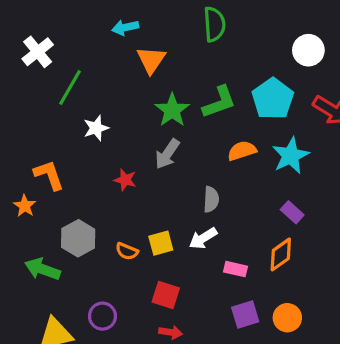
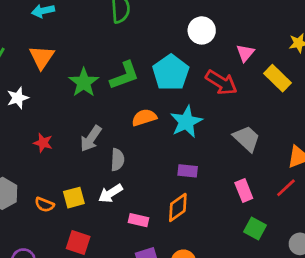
orange triangle: (151, 60) -> (42, 57), moved
gray arrow: (167, 154) -> (91, 139), moved
purple rectangle: (292, 212) -> (188, 171), turned -36

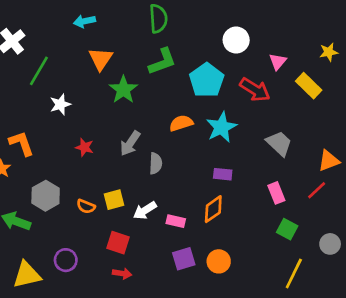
orange triangle: (42, 57) -> (101, 59), moved
green L-shape: (124, 75) -> (162, 61), moved
white arrow: (110, 193) -> (145, 210), moved

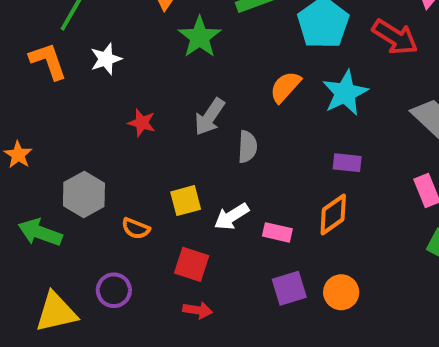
orange semicircle: (181, 123) -> (285, 87), turned -30
orange L-shape: (21, 143) -> (48, 61), moved
orange semicircle: (86, 206) -> (136, 228), moved

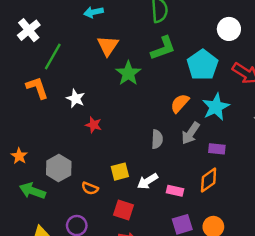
white star: (106, 59) -> (76, 98), moved, turned -30
gray arrow: (210, 117) -> (191, 133), moved
orange star: (18, 155) -> (19, 156), moved

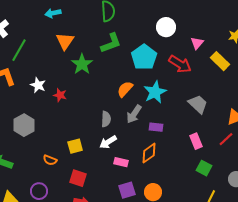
red star: (93, 125) -> (60, 95), moved
gray hexagon: (59, 168) -> (24, 125), moved
white arrow: (147, 181) -> (108, 142), moved

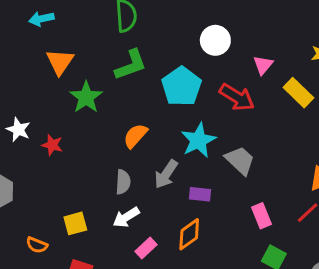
orange semicircle: (125, 89) -> (135, 136), moved
gray trapezoid: (198, 104) -> (240, 160), moved
pink rectangle: (121, 162) -> (146, 248), turned -56

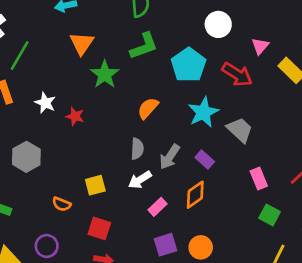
gray arrow: (166, 174) -> (170, 157), moved
purple rectangle: (200, 194) -> (205, 160), turned 36

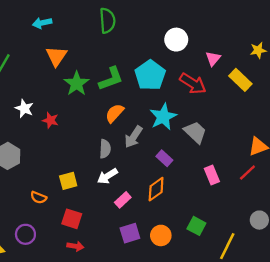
green L-shape: (144, 46) -> (111, 79), moved
gray arrow: (170, 157) -> (134, 137), moved
green square: (270, 215) -> (196, 226), moved

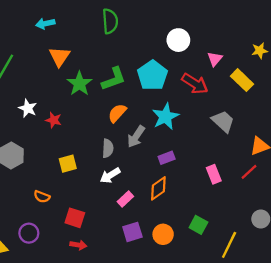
gray trapezoid: (195, 132) -> (223, 121), moved
purple rectangle: (164, 158) -> (167, 158), turned -63
yellow square: (68, 181) -> (68, 164), moved

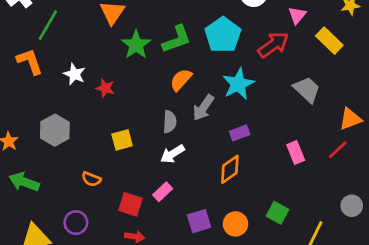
red arrow: (195, 84) -> (273, 45), turned -68
pink rectangle: (125, 199) -> (163, 192), moved

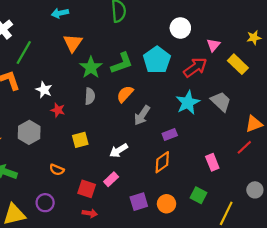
cyan star: (238, 84) -> (188, 103), moved
red star: (105, 88) -> (58, 110), moved
gray semicircle: (170, 122) -> (90, 96), moved
pink rectangle: (296, 153) -> (212, 162), moved

